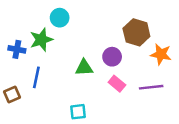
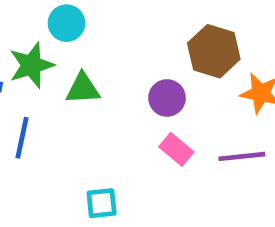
green triangle: (84, 68) -> (83, 89), moved

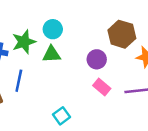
cyan circle: (66, 23) -> (53, 29), moved
cyan square: (102, 203) -> (62, 116), turned -30

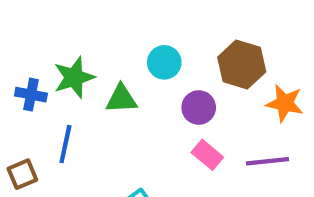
cyan circle: (53, 29) -> (164, 62), moved

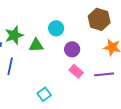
brown hexagon: (242, 65) -> (99, 19), moved

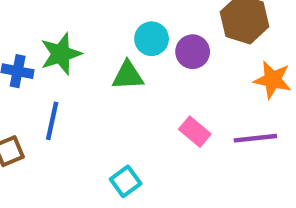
green triangle: (36, 45) -> (128, 75), moved
purple circle: (72, 49) -> (193, 52), moved

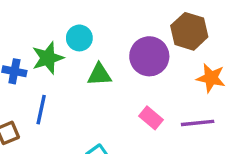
cyan circle: (152, 39) -> (79, 38), moved
purple circle: (193, 52) -> (149, 56), size x1.5

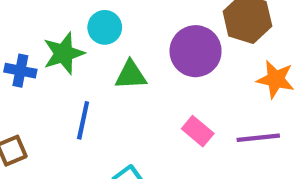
blue line: (41, 110) -> (83, 120), moved

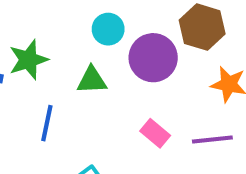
cyan circle: (105, 27) -> (108, 29), moved

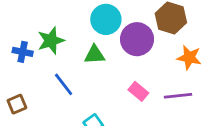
cyan circle: (108, 29) -> (106, 19), size x1.4
blue line: (47, 123) -> (64, 84), turned -50

